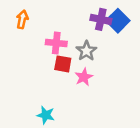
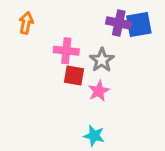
blue square: (118, 21) -> (139, 25), turned 35
cyan star: (46, 115) -> (94, 136), moved

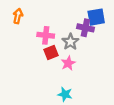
purple cross: (119, 23) -> (85, 28), moved
red square: (74, 75) -> (51, 52), turned -32

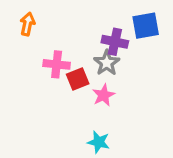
purple cross: (85, 28) -> (115, 42), moved
pink cross: (46, 35) -> (57, 64), moved

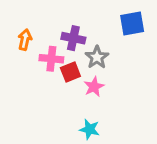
orange arrow: (27, 24) -> (25, 40), moved
purple cross: (115, 42) -> (73, 38), moved

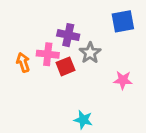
orange arrow: (25, 40) -> (23, 62), moved, turned -30
pink star: (94, 87) -> (123, 80), moved, turned 30

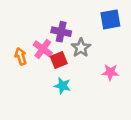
pink cross: (48, 54) -> (43, 49), turned 30
cyan star: (83, 120) -> (62, 86), moved

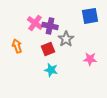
pink cross: (43, 49) -> (35, 23), moved

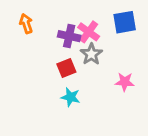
pink cross: (35, 23) -> (89, 32), moved
orange arrow: (17, 46) -> (26, 24), moved

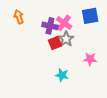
red square: (66, 68) -> (55, 43), moved
cyan star: (71, 97) -> (62, 75), moved

